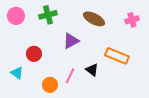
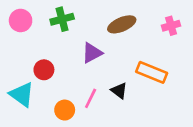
brown ellipse: (94, 19) -> (122, 24), turned -50
cyan triangle: (17, 73) -> (22, 94), size x1.5

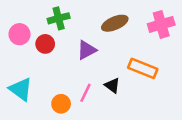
pink circle: (21, 20) -> (20, 34), moved
pink cross: (171, 26) -> (161, 24), size x1.5
red circle: (44, 70) -> (45, 44), moved

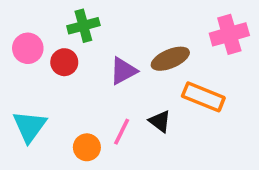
brown ellipse: (115, 23) -> (170, 59), moved
cyan triangle: (21, 89) -> (30, 126), turned 30

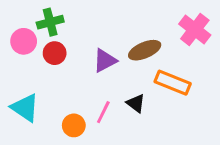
green cross: (83, 26) -> (50, 22), moved
pink cross: (229, 34) -> (195, 29), turned -36
cyan triangle: (30, 126) -> (25, 108), turned -32

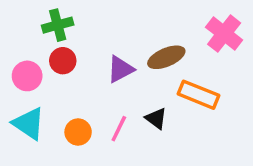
pink circle: (24, 41) -> (27, 76), moved
orange circle: (74, 125) -> (78, 132), moved

